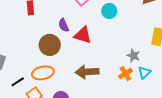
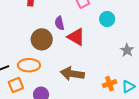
gray star: (133, 56) -> (127, 50), moved

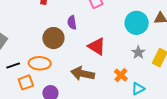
cyan circle: (107, 19) -> (137, 23), moved, size x1.5
red triangle: (76, 37) -> (97, 46), moved
orange cross: (110, 84) -> (121, 75), moved, turned -32

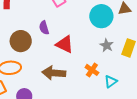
purple semicircle: (72, 23) -> (44, 28), moved

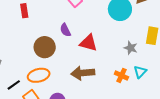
gray star: (107, 45) -> (131, 48), moved
orange cross: (92, 70) -> (121, 75), moved

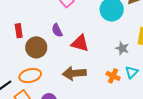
red rectangle: (24, 11) -> (19, 31), moved

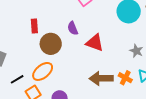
brown arrow: (74, 73) -> (101, 78), moved
orange ellipse: (30, 76) -> (43, 71), turned -30

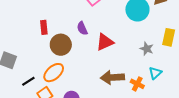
red triangle: (95, 43) -> (105, 42), turned -42
orange cross: (125, 78) -> (137, 84), moved

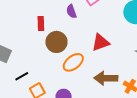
purple semicircle: (82, 28) -> (71, 11), moved
orange ellipse: (54, 73) -> (73, 62), moved

